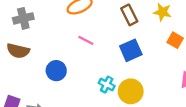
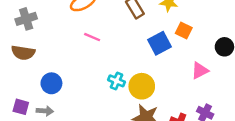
blue square: (131, 50) -> (159, 43), moved
blue circle: (56, 71) -> (51, 83), moved

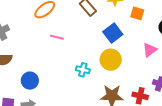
orange square: (184, 30) -> (137, 13), moved
yellow circle: (142, 86) -> (111, 60), moved

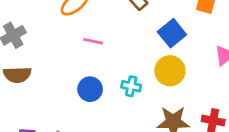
blue circle: (30, 81) -> (90, 89), moved

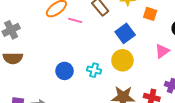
pink line: (93, 41) -> (75, 20), moved

